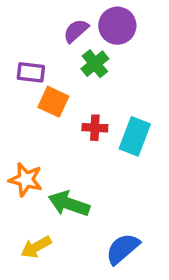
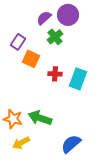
purple rectangle: (31, 72) -> (18, 42), turned -63
orange star: (26, 180) -> (13, 119), moved

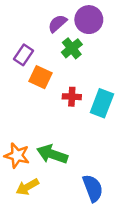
blue semicircle: (71, 144) -> (93, 188), turned 110

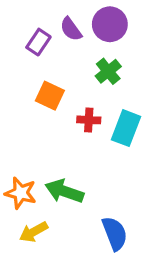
purple semicircle: (57, 24) -> (71, 29), turned -84
green cross: (72, 48) -> (108, 71), moved
purple rectangle: (23, 55) -> (38, 42), moved

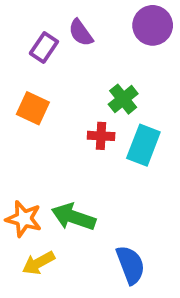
purple circle: (110, 24) -> (153, 25), moved
green cross: (108, 71) -> (123, 99), moved
orange square: (50, 96) -> (33, 108), moved

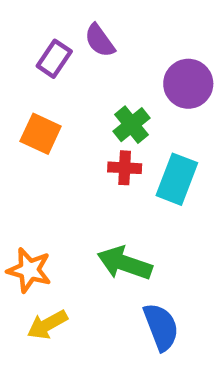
purple circle: (153, 25) -> (188, 84), moved
green cross: (123, 99) -> (131, 125), moved
green arrow: (73, 217) -> (125, 263), moved

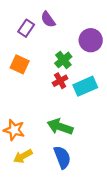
red cross: (125, 168) -> (60, 81), turned -32
cyan rectangle: (177, 179) -> (85, 86), turned 45
blue semicircle: (161, 327) -> (62, 157), moved

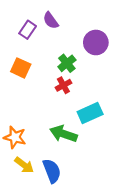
cyan rectangle: (85, 86) -> (90, 113), moved
yellow arrow: (23, 156) -> (24, 165), turned -114
blue semicircle: (62, 157) -> (52, 171), moved

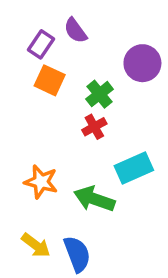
orange square: (21, 68) -> (50, 80), moved
orange star: (15, 137) -> (41, 182), moved

